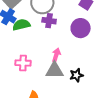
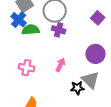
purple circle: (81, 28) -> (95, 54), moved
gray triangle: (54, 70) -> (90, 80), moved, turned 36

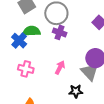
blue cross: (19, 20) -> (19, 41), moved
gray triangle: (90, 80) -> (90, 72), moved

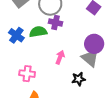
green semicircle: (32, 31) -> (38, 32), moved
pink cross: (26, 69) -> (27, 74), moved

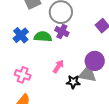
gray triangle: (90, 58) -> (88, 74), turned -42
black star: (79, 79) -> (73, 82), moved

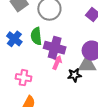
purple cross: (62, 32) -> (55, 48), moved, size x1.5
green semicircle: (43, 37) -> (36, 36), turned -90

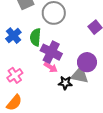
pink arrow: (57, 63) -> (51, 67), turned 88
pink cross: (23, 78) -> (15, 75), turned 35

